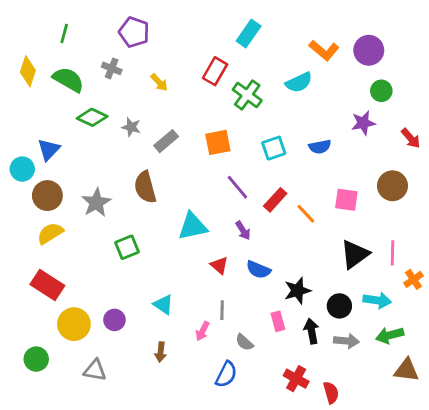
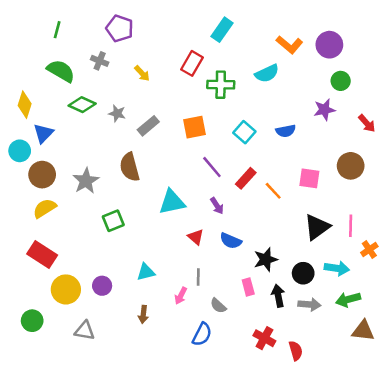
yellow diamond: (28, 71) -> (25, 105), moved
green cross: (247, 95) -> (221, 85), turned -35
cyan square: (274, 148) -> (244, 132), turned -30
cyan triangle: (163, 305) -> (146, 272), turned -48

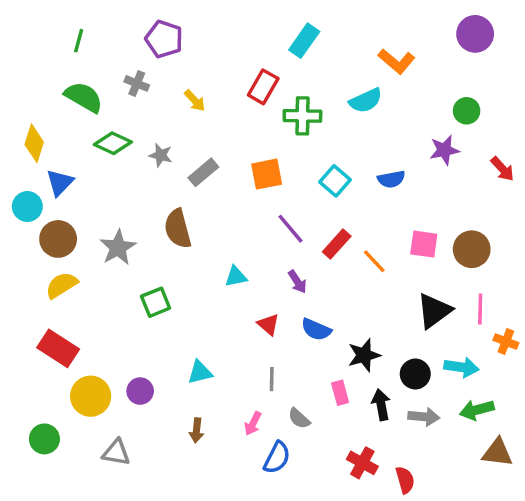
purple circle: (329, 45) -> (475, 34), moved
brown circle: (351, 166) -> (472, 249), moved
cyan triangle: (172, 202) -> (236, 277), size x0.6
orange cross: (369, 250) -> (506, 342), turned -35
pink arrow: (181, 296) -> (253, 424), moved

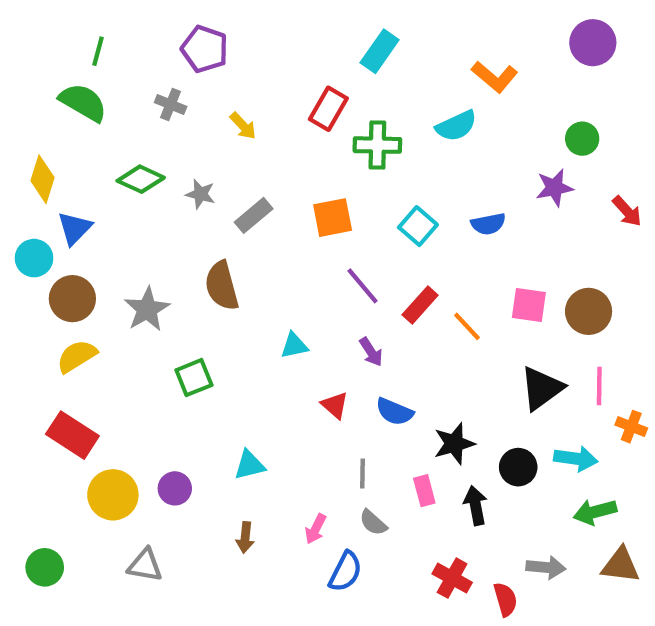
green semicircle: (84, 97) -> (83, 102), moved
gray line: (272, 379) -> (362, 474), moved
gray arrow: (424, 417) -> (546, 567), moved
green circle: (44, 439) -> (45, 567), moved

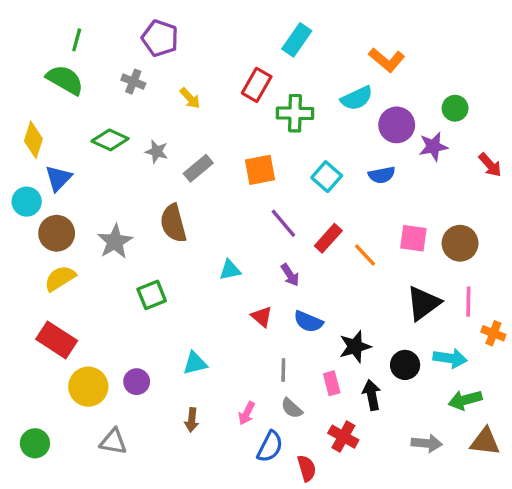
purple circle: (593, 43) -> (397, 125), moved
red cross: (452, 578) -> (343, 437), moved
red semicircle: (505, 599) -> (307, 468), moved

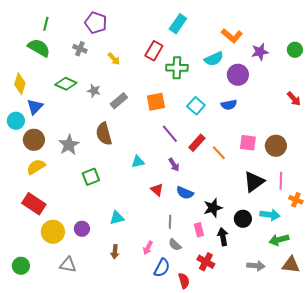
green circle: (455, 108) -> (295, 50), moved
purple star: (433, 147) -> (260, 52), moved

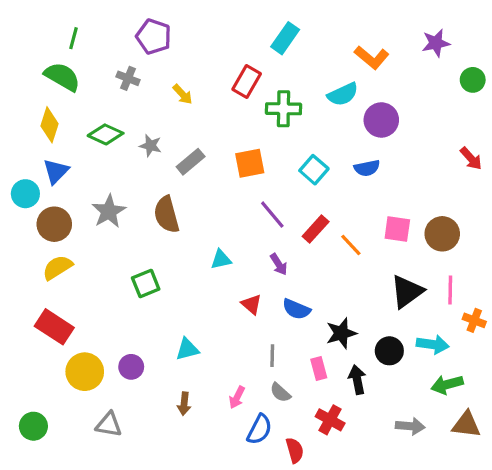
purple star: (260, 52) -> (436, 43), moved
yellow diamond: (20, 84) -> (49, 125), moved
gray star: (69, 145) -> (109, 211), moved

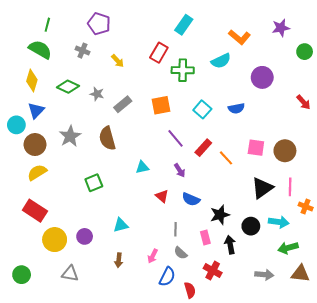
purple circle: (381, 120) -> (262, 77), moved

